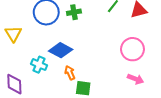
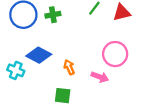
orange arrow: (70, 73) -> (69, 67), moved
pink arrow: (136, 79) -> (100, 77), moved

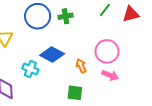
pink circle: (115, 54) -> (107, 51), moved

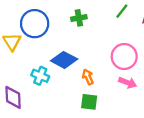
blue circle: (38, 16) -> (35, 24), moved
orange arrow: (81, 66) -> (88, 77), moved

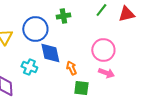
blue circle: (35, 24) -> (35, 29), moved
blue diamond: (64, 60) -> (50, 53), turned 50
green square: (89, 102) -> (81, 88), moved

